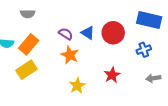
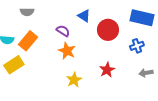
blue triangle: (88, 33) -> (84, 16), moved
yellow rectangle: (27, 70) -> (14, 65), moved

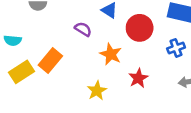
orange rectangle: (28, 41) -> (50, 61), moved
orange star: (67, 51) -> (111, 54), moved

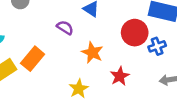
red circle: (140, 28) -> (135, 33), moved

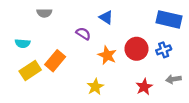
red circle: (135, 33) -> (137, 49), moved
red star: (120, 76) -> (144, 87), moved

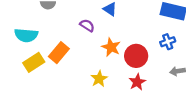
cyan semicircle: (23, 43) -> (26, 35), size x1.5
red circle: (137, 49) -> (136, 56), moved
red star: (144, 87) -> (137, 82), moved

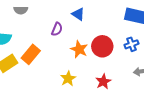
purple semicircle: (87, 25) -> (57, 29), turned 80
red circle: (136, 56) -> (102, 46), moved

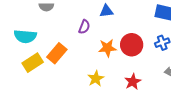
blue triangle: (78, 14) -> (106, 11), turned -40
orange star: (79, 49) -> (107, 48), turned -30

